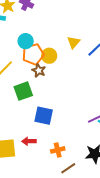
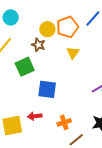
cyan circle: (26, 41) -> (11, 17), moved
yellow triangle: (74, 42) -> (73, 53), moved
orange pentagon: (33, 54) -> (67, 27), moved

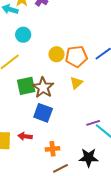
brown star: (38, 45) -> (43, 88), moved, size x1.5

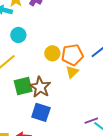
yellow triangle: (76, 83) -> (72, 72), moved

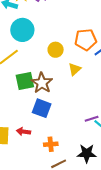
cyan circle: (18, 35) -> (22, 30), size x1.5
orange pentagon: (72, 55) -> (86, 40), moved

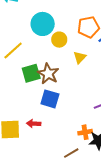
cyan circle: (22, 30) -> (43, 24), moved
orange cross: (51, 144) -> (85, 132), moved

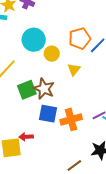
red arrow: (34, 124) -> (26, 137), moved
orange cross: (85, 132) -> (71, 119), moved, size x1.5

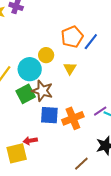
cyan circle: (34, 40) -> (30, 69), moved

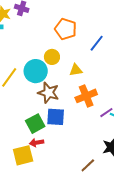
orange pentagon: (72, 37) -> (66, 29), moved, turned -30
yellow triangle: (70, 68) -> (76, 70), turned 48
green square: (26, 94) -> (35, 124), moved
orange cross: (73, 118) -> (86, 96), moved

